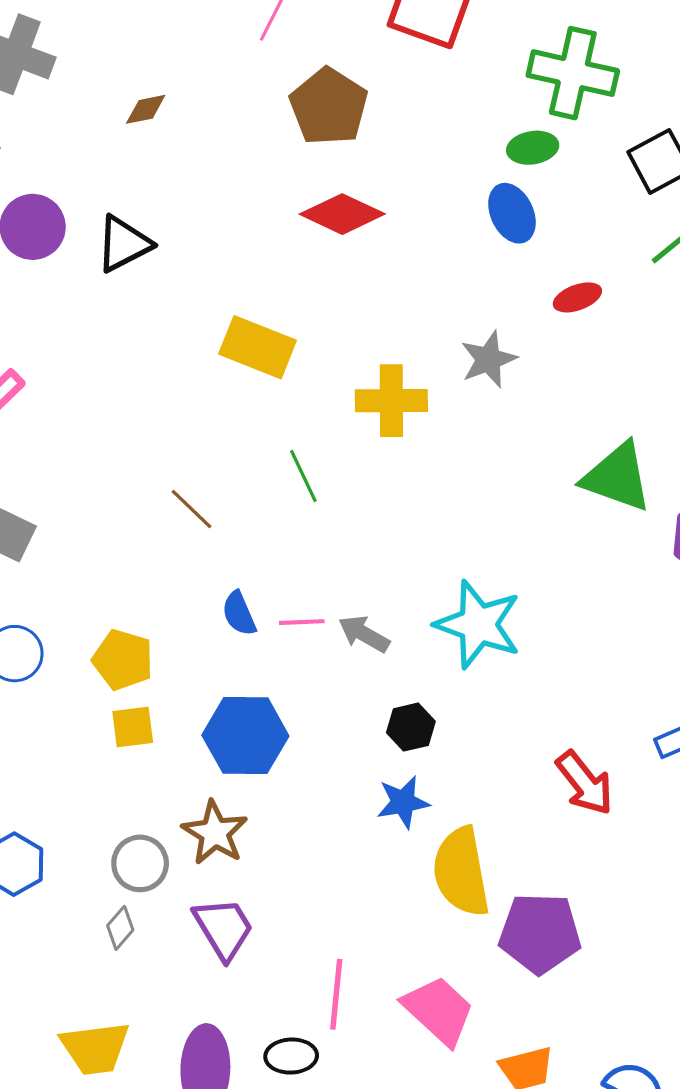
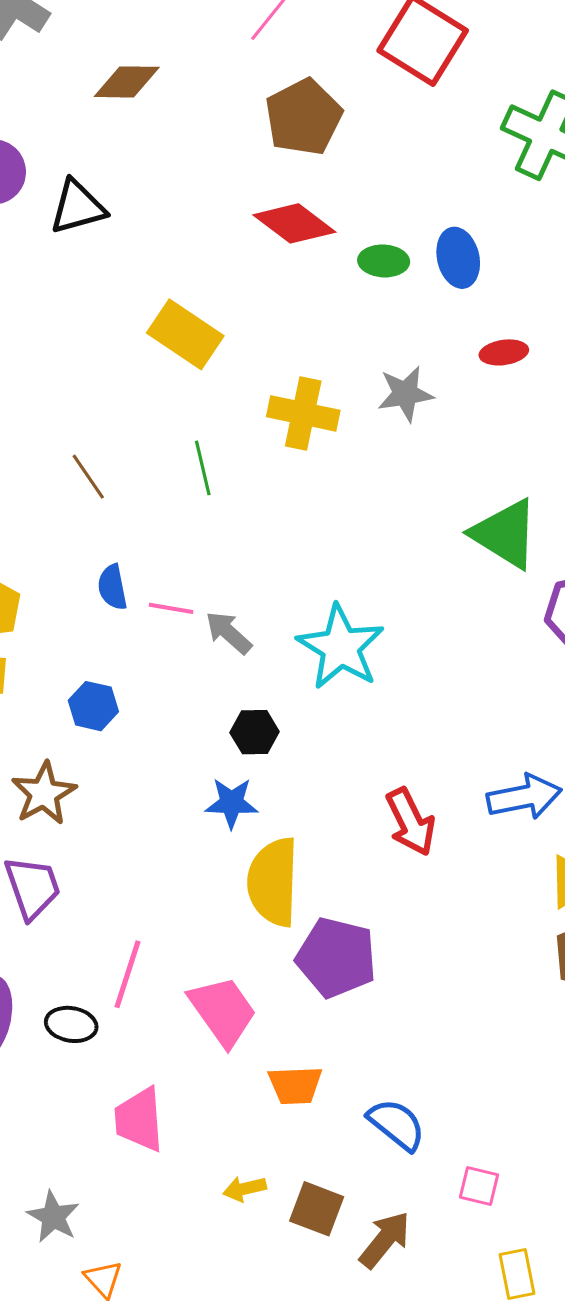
brown diamond: (146, 109) -> (127, 82), size x1.5
green ellipse: (533, 148) -> (384, 261), moved
blue hexagon: (245, 736) -> (93, 706), size x0.6

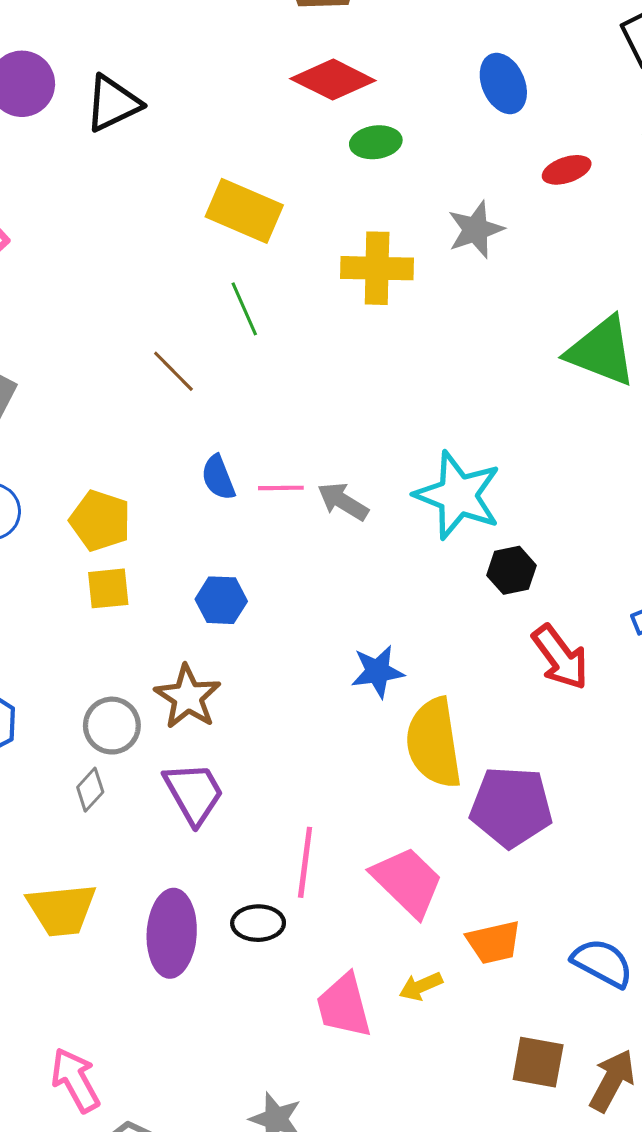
green ellipse: (384, 261) -> (376, 142), moved
green line: (203, 468) -> (244, 309), moved
black hexagon: (255, 732) -> (512, 570), moved
yellow arrow: (245, 1189) -> (421, 986), moved

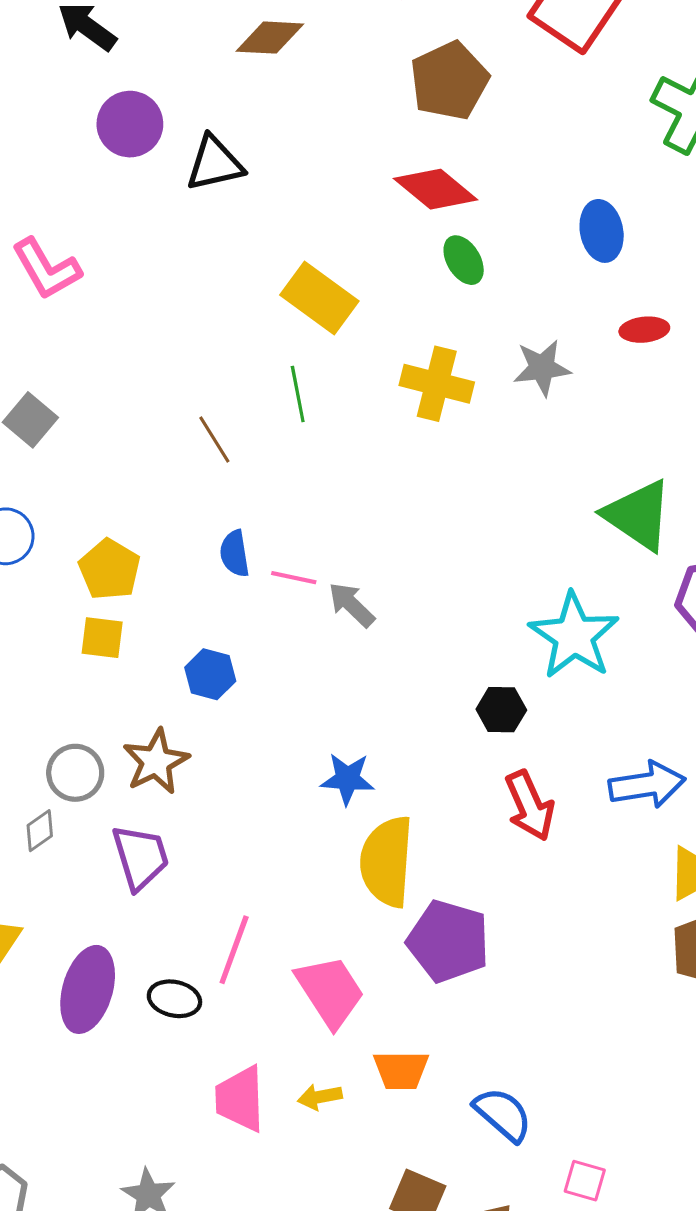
green ellipse: (376, 142) -> (464, 260), turned 54
cyan star: (458, 495) -> (574, 636), moved

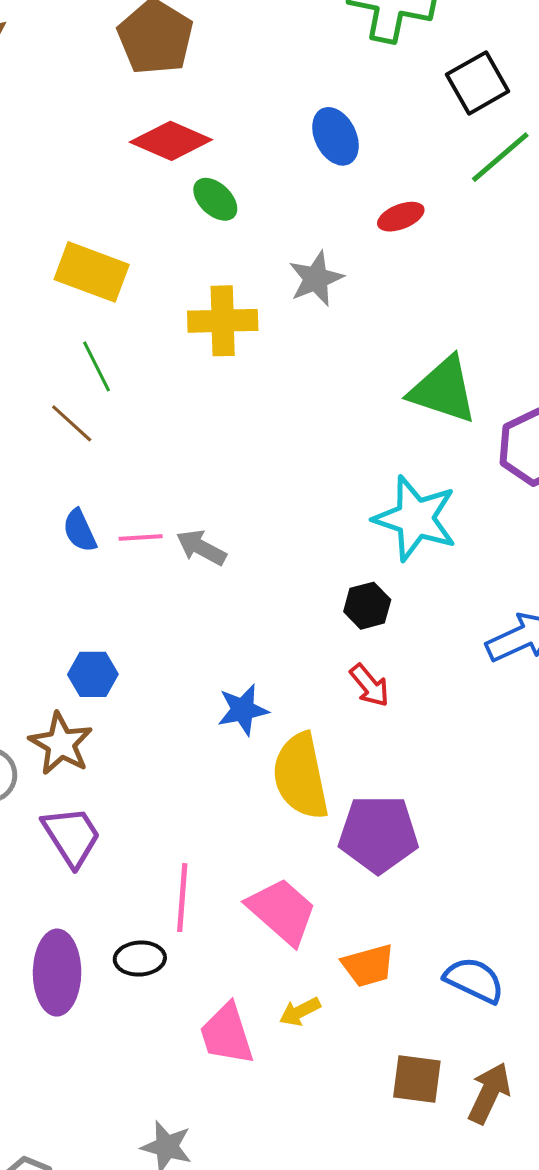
brown line: (214, 439) -> (72, 423), moved
blue hexagon: (210, 674) -> (93, 674), moved
red arrow: (530, 806) -> (370, 685), moved, size x0.7

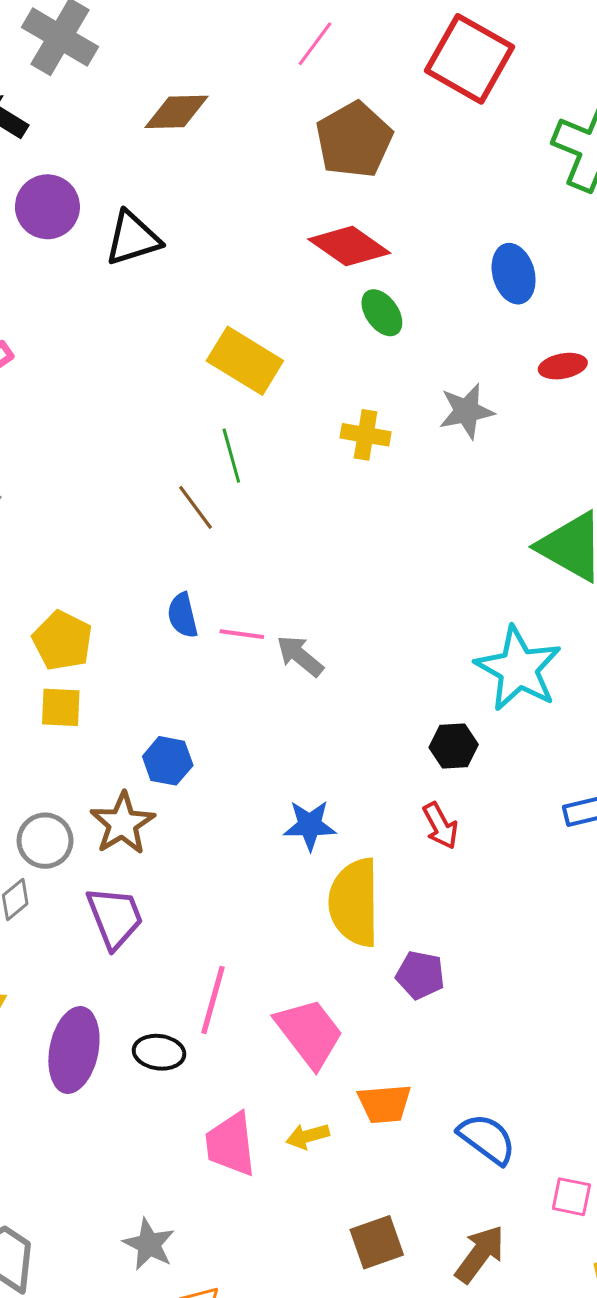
yellow cross: (223, 321) -> (366, 435), size x0.7
purple pentagon: (378, 834) -> (420, 975), size x0.6
brown square: (417, 1079) -> (377, 1242), moved, turned -38

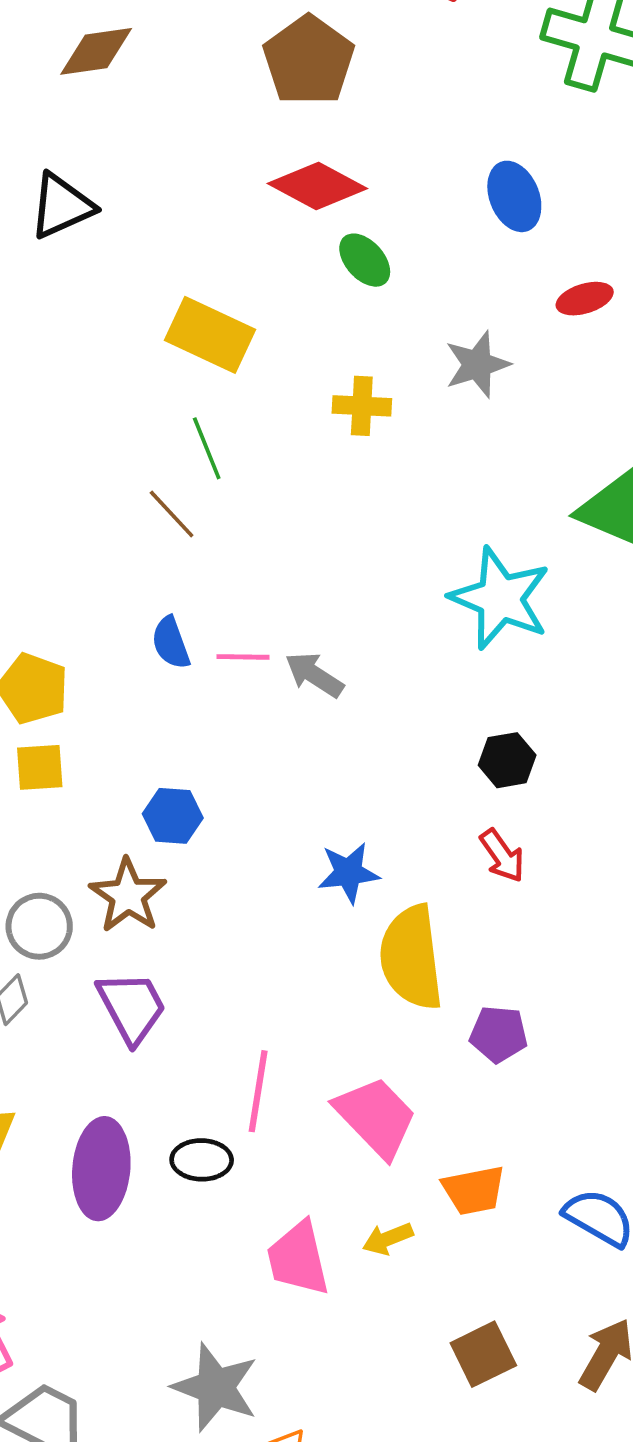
cyan star: (518, 669) -> (500, 598), moved
gray star: (149, 1244) -> (215, 1387), size x1.4

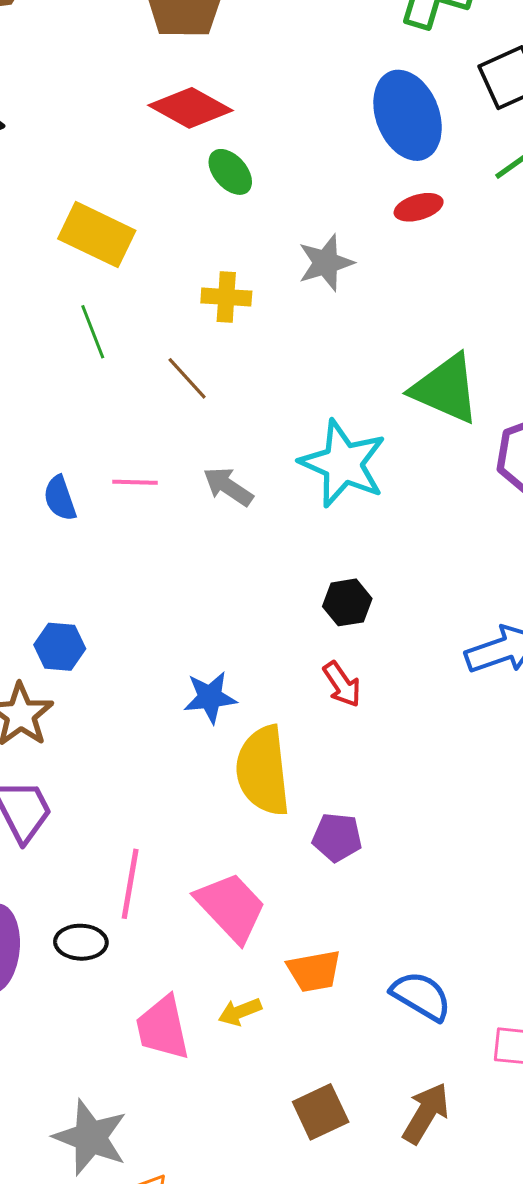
blue ellipse: (514, 196) -> (408, 115), moved, size x1.5
brown line: (172, 514) -> (187, 378), moved
pink line: (243, 657) -> (135, 482), moved
gray arrow: (314, 675) -> (228, 487), moved

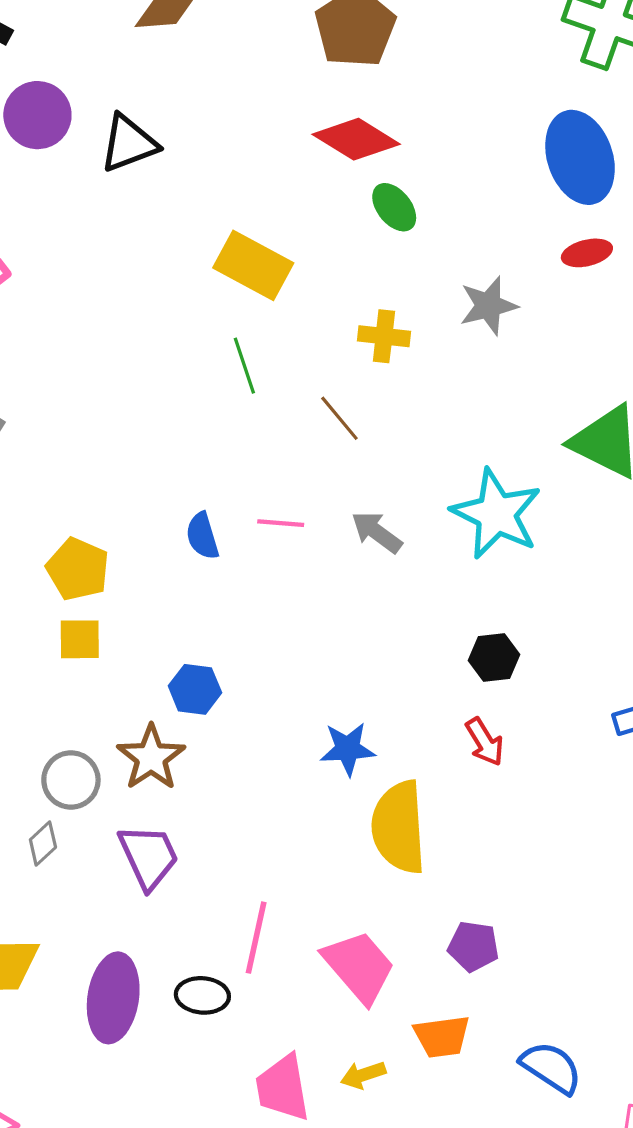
purple pentagon: (337, 837) -> (473, 946), moved

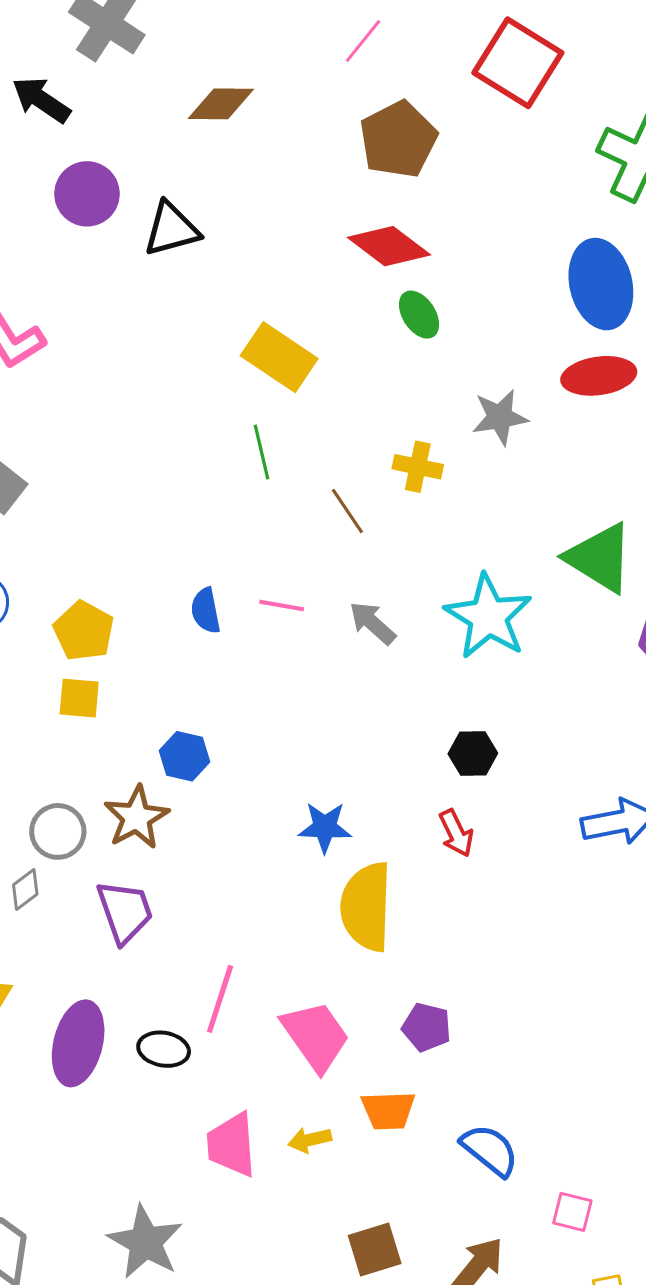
red ellipse: (587, 253) -> (599, 376), size x1.5
yellow cross: (384, 336) -> (418, 467), moved

